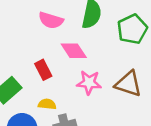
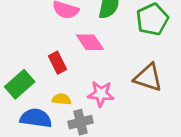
pink star: (89, 83) -> (101, 94), moved

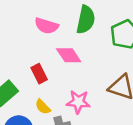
yellow semicircle: (62, 99) -> (43, 107), turned -140

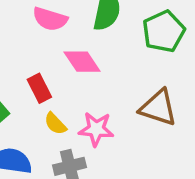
yellow semicircle: (43, 107) -> (55, 124), moved

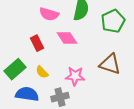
red rectangle: (39, 88) -> (37, 43), moved
yellow semicircle: (55, 124) -> (42, 72), moved

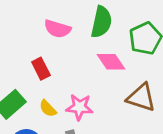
pink diamond: (67, 38) -> (111, 62), moved
pink star: (75, 76) -> (79, 107), moved

